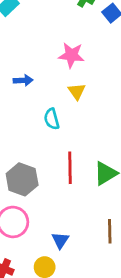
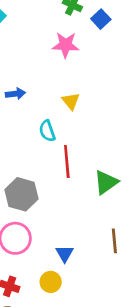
pink star: (71, 55) -> (66, 45), moved
red line: (70, 168) -> (67, 161), moved

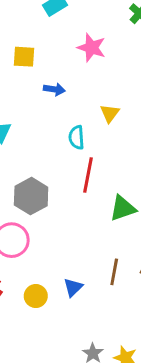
pink star: (66, 45) -> (91, 48), moved
blue triangle: (65, 254) -> (73, 287), moved

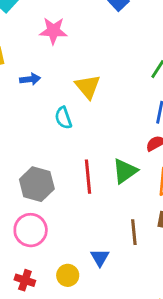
yellow triangle: (110, 113) -> (88, 87), size x1.4
red line: (88, 175) -> (88, 177), moved

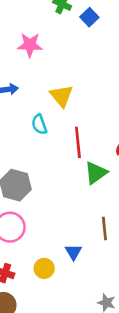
red line: (88, 177) -> (78, 142), moved

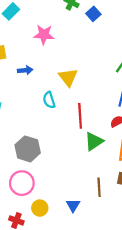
yellow circle: (44, 268) -> (40, 208), moved

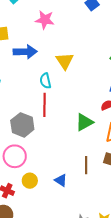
blue arrow: (25, 70) -> (25, 52), size x1.6
red line: (80, 116) -> (44, 105), moved
blue triangle: (73, 205) -> (61, 180), turned -32

